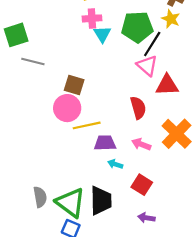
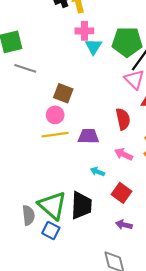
pink circle: (67, 108) -> (55, 115), size x0.7
yellow line: (87, 125) -> (55, 135), moved
purple trapezoid: (105, 143) -> (88, 136), moved
gray semicircle: (40, 197) -> (28, 215), moved

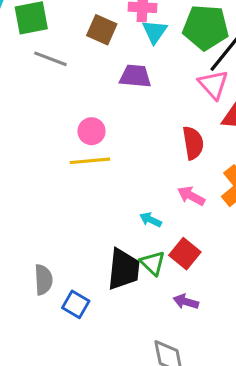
brown square: (63, 93) -> (102, 30), moved
purple trapezoid: (88, 136) -> (135, 76), moved
green triangle: (52, 205) -> (153, 263), moved, size x0.6

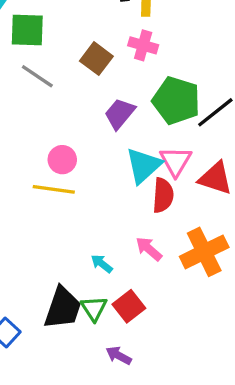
green pentagon: (206, 27) -> (176, 101), moved
cyan triangle: (155, 32) -> (144, 166), moved, size x1.4
purple trapezoid: (135, 76) -> (120, 114), turned -68
pink triangle: (213, 84) -> (176, 161), moved

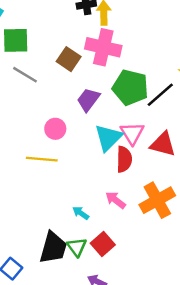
pink cross: (143, 45) -> (103, 47), size x1.6
pink circle: (62, 160) -> (55, 129), moved

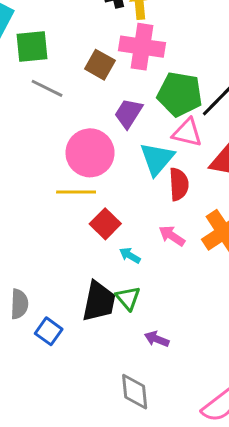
pink circle: (55, 129) -> (90, 153), size x1.8
pink triangle: (132, 133) -> (187, 133), moved, turned -40
red square: (103, 244) -> (105, 224), moved

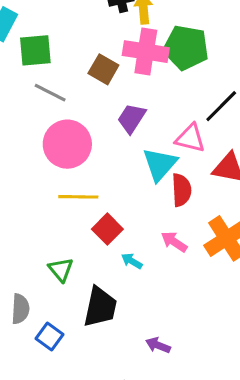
green pentagon: (180, 94) -> (186, 48), moved
pink circle: (90, 153) -> (67, 144), moved
green triangle: (128, 298) -> (61, 270), moved

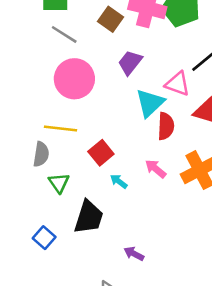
yellow line: (78, 197) -> (60, 129), moved
gray semicircle: (20, 309) -> (41, 154), moved

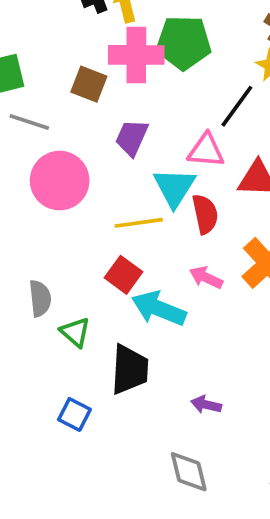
yellow line: (60, 129) -> (139, 223), moved
cyan arrow: (119, 181) -> (159, 309), size x2.0

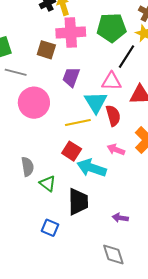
green pentagon: (184, 43) -> (112, 28), moved

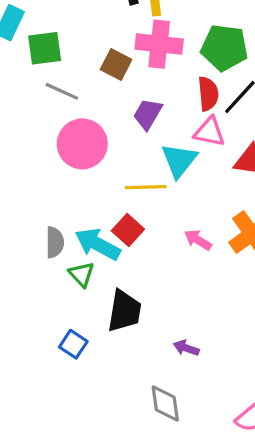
red semicircle: (113, 116) -> (208, 94), moved
cyan arrow: (92, 168) -> (98, 244), moved

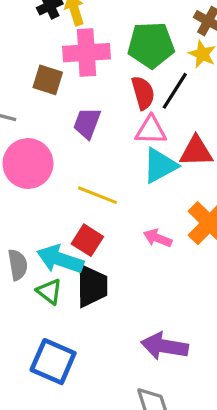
cyan triangle: (179, 160) -> (160, 165), moved, turned 33
yellow line: (146, 187) -> (98, 195), turned 33
black trapezoid: (124, 311) -> (92, 286), moved
blue square: (73, 344) -> (53, 362), size x1.6
purple arrow: (186, 348) -> (164, 346), size x1.8

